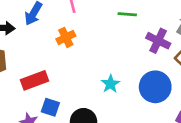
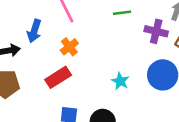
red rectangle: (34, 80) -> (58, 77), moved

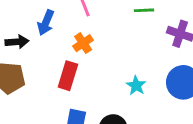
red rectangle: (58, 77) -> (68, 76), turned -45

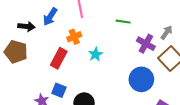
cyan star: (136, 85) -> (95, 54), moved

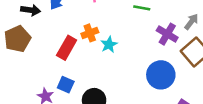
orange cross: (74, 37) -> (90, 33), moved
brown pentagon: (16, 52) -> (17, 39), turned 30

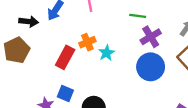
purple cross: (167, 34) -> (151, 37), moved, turned 30
blue circle: (161, 75) -> (151, 67), moved

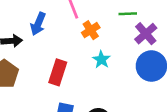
orange cross: (87, 42) -> (91, 30), moved

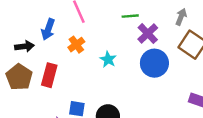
orange cross: (91, 30) -> (76, 45), moved
red rectangle: (58, 72) -> (49, 75), moved

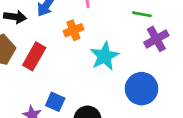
cyan star: (108, 59) -> (104, 56), size x1.5
blue circle: (154, 63) -> (142, 89), moved

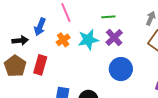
purple cross: (156, 39) -> (114, 37), moved
cyan star: (104, 56) -> (88, 40), moved, turned 30

